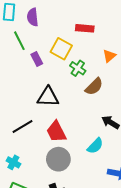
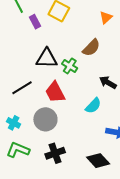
green cross: (78, 68) -> (70, 66), moved
gray circle: (58, 159) -> (45, 119), moved

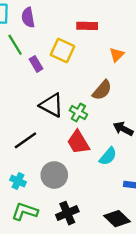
black triangle: (47, 58) -> (52, 105), turned 30
red trapezoid: (55, 92) -> (78, 142), moved

